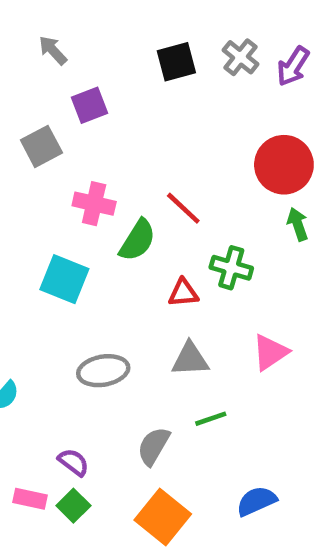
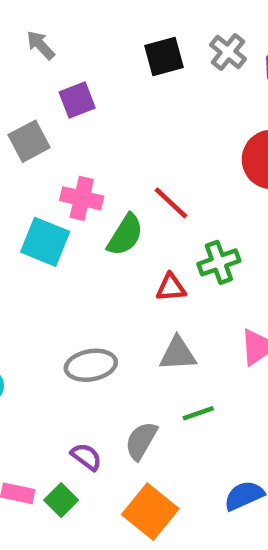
green cross: (231, 268) -> (219, 262), turned -36
cyan square: (64, 279) -> (45, 242), moved
purple semicircle: (73, 462) -> (86, 457), moved

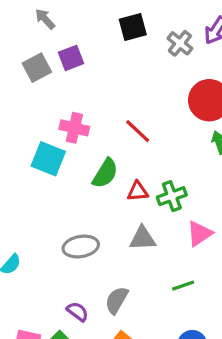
gray cross: (228, 52) -> (180, 43), moved
gray square: (29, 141) -> (37, 68), moved
green semicircle: (125, 235) -> (105, 173), moved
green cross: (219, 262) -> (172, 196), moved
green line: (198, 413) -> (183, 286), moved

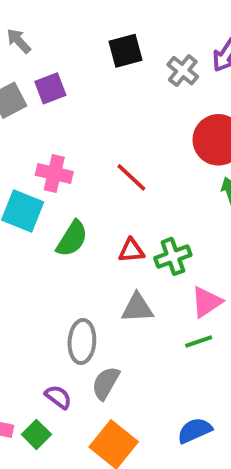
green semicircle: (105, 173) -> (72, 239), moved
gray ellipse: (81, 247) -> (82, 342), moved, turned -76
green line: (183, 286) -> (199, 342), moved

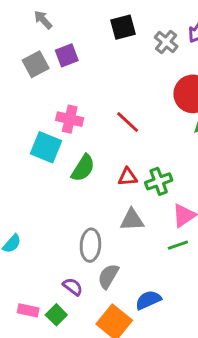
blue semicircle: (195, 430) -> (148, 300), moved

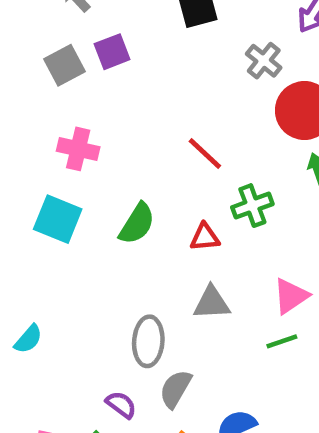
gray cross: (166, 42) -> (264, 61), moved
pink cross: (70, 119) -> (78, 149), moved
cyan square: (46, 147) -> (58, 219), moved
green cross: (159, 181) -> (252, 206), moved

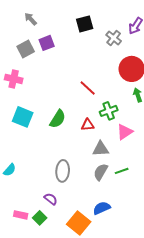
gray cross: (264, 61) -> (114, 38), moved
pink cross: (78, 149) -> (14, 79), moved
pink triangle: (291, 296) -> (125, 132), moved
gray triangle: (212, 303) -> (101, 149), moved
gray semicircle: (175, 389) -> (101, 172), moved

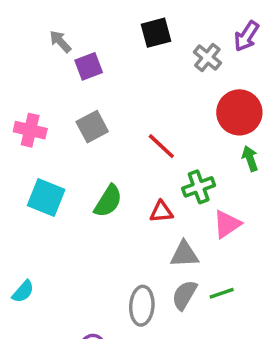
gray arrow: (31, 19) -> (60, 42), moved
gray square: (26, 49) -> (92, 127), moved
gray ellipse: (63, 171) -> (142, 306), moved

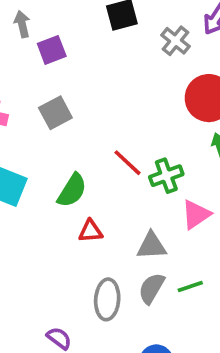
gray arrow: (60, 42) -> (22, 24), turned 30
red line: (161, 146) -> (127, 163), moved
red triangle: (161, 212) -> (91, 231), moved

